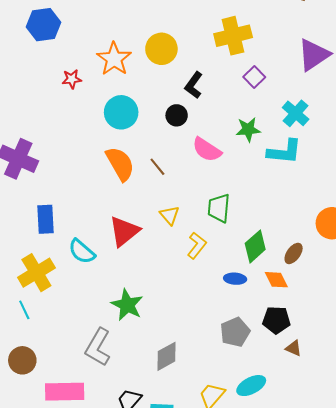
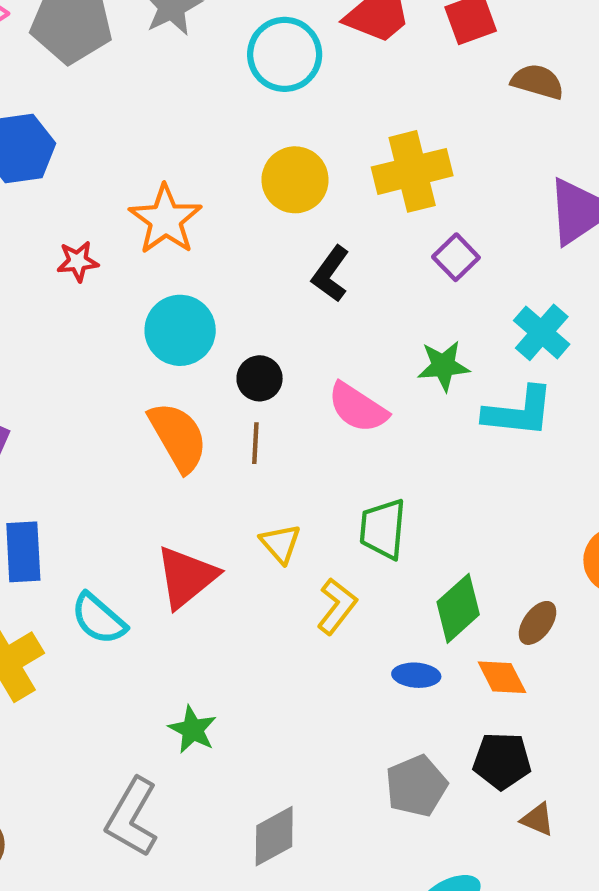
yellow circle: (161, 49) -> (295, 180), moved
black circle: (177, 115) -> (260, 378), moved
brown line: (157, 167) -> (255, 443), turned 42
green star: (127, 305) -> (193, 730), size x0.7

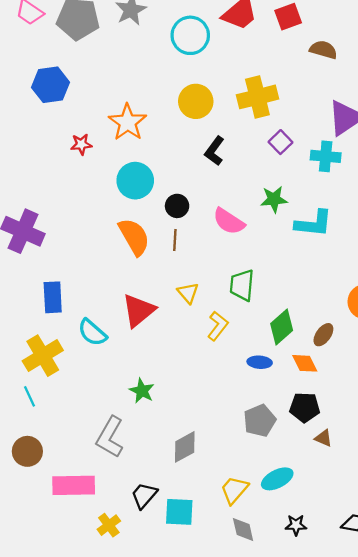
cyan cross: (542, 332) -> (326, 156), moved, turned -36

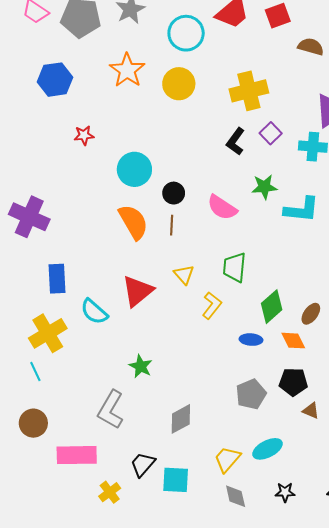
yellow circle: (196, 101) -> (179, 84), moved
orange star: (128, 122) -> (127, 70), moved
black L-shape: (214, 151) -> (236, 141), moved

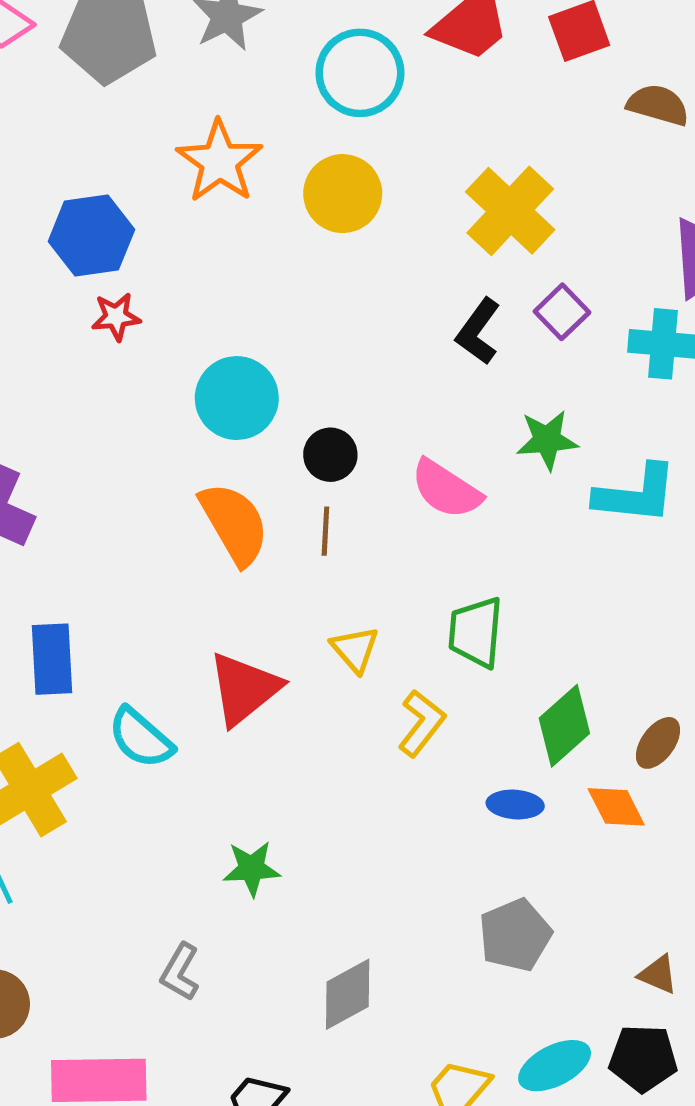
blue hexagon: (55, 80) -> (91, 235), moved
yellow cross: (249, 91) -> (510, 211), turned -33
green star: (141, 366) -> (252, 869), turned -30
black pentagon: (293, 382) -> (643, 1058), moved
gray L-shape: (111, 410) -> (180, 972), size x0.6

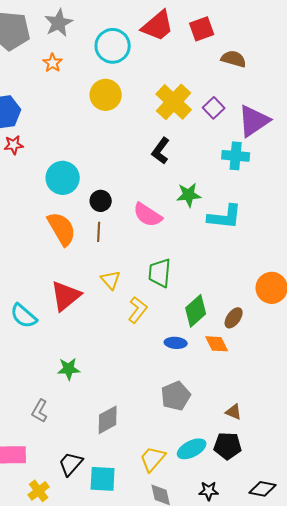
orange star: (220, 162) -> (53, 63), moved, size x0.6
purple square: (562, 312) -> (214, 108), moved

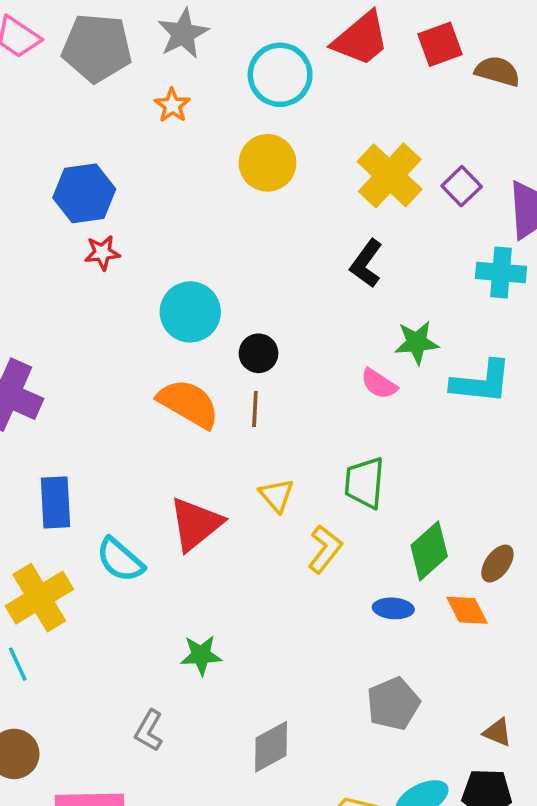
brown semicircle: (234, 59) -> (497, 71), moved
pink semicircle: (148, 215) -> (379, 384), moved, size x0.7
orange semicircle: (62, 229) -> (188, 404), turned -30

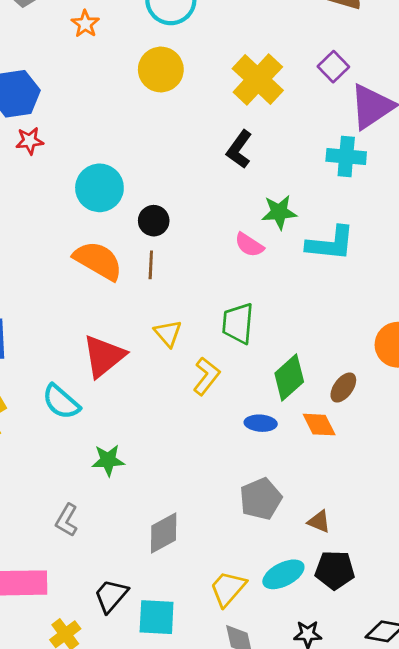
purple square: (462, 186) -> (333, 67), moved
cyan semicircle: (120, 560) -> (61, 402), moved
brown triangle: (497, 732) -> (319, 522), moved

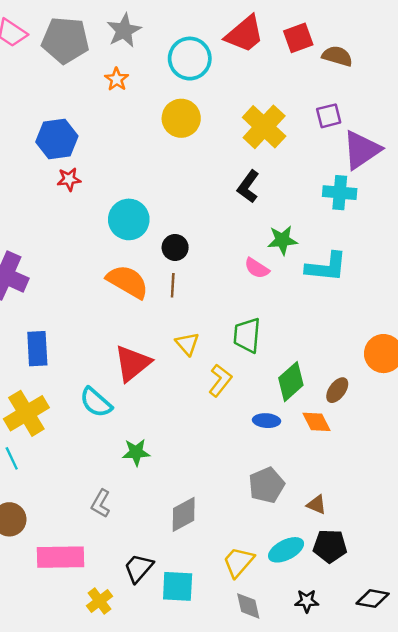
purple square: (333, 67) -> (329, 116), turned 30

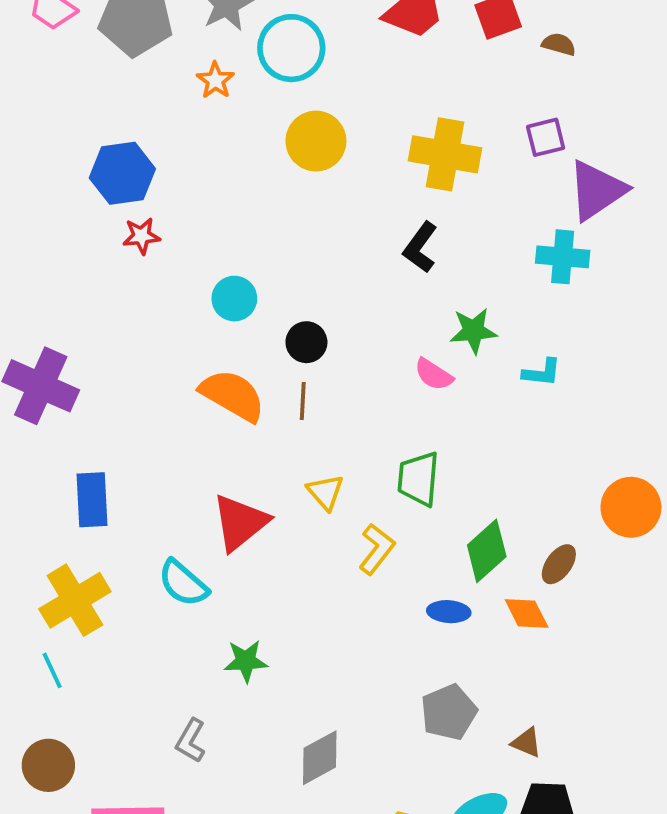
brown semicircle: (337, 56) -> (559, 44), size x0.7
cyan circle: (190, 59) -> (291, 48), moved
yellow cross: (264, 127) -> (445, 154), turned -33
cyan circle: (129, 219) -> (234, 299), size x0.7
cyan L-shape: (326, 267) -> (542, 373), size x0.6

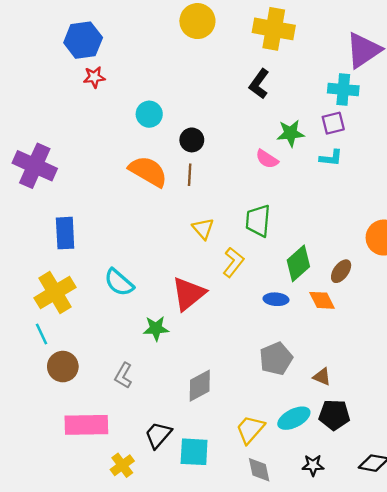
purple square: (546, 137) -> (333, 123), moved
red triangle: (240, 522) -> (188, 294), moved
brown circle: (48, 765) -> (63, 367), moved

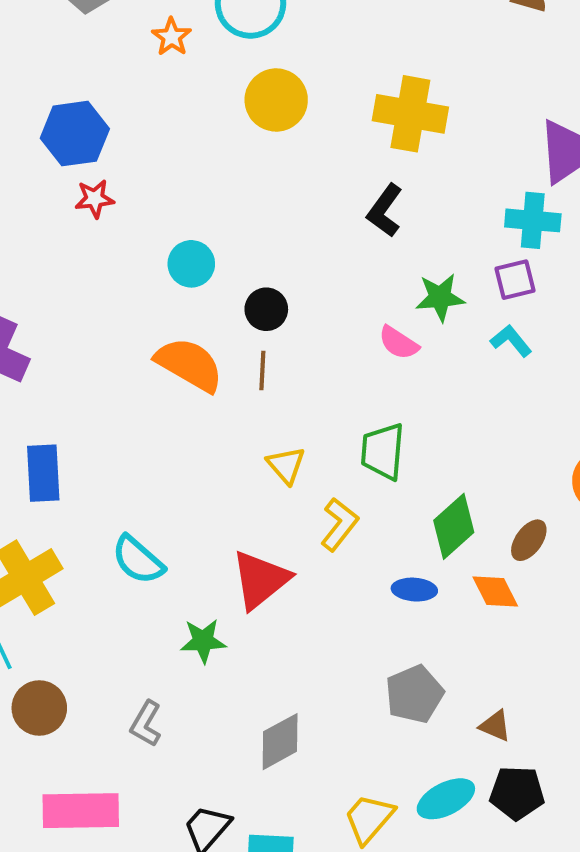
cyan L-shape: (331, 158) -> (511, 341), turned -135

